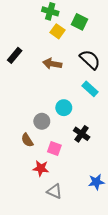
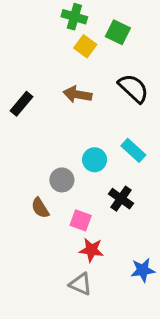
black rectangle: (15, 55) -> (21, 104), moved
cyan rectangle: (90, 89) -> (133, 150), moved
red star: (41, 168) -> (91, 250), moved

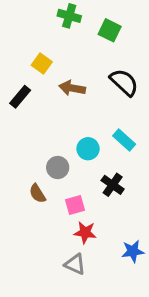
yellow square: (85, 46) -> (42, 63), moved
pink square: (81, 220) -> (75, 205), turned -36

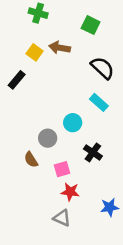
green cross: (69, 16) -> (38, 13), moved
brown arrow: (72, 88) -> (60, 48), moved
cyan rectangle: (124, 140) -> (99, 102), moved

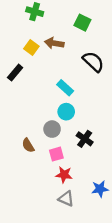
cyan rectangle: (99, 102) -> (65, 88), moved
gray circle: (48, 138) -> (52, 129), moved
gray triangle: (62, 218) -> (66, 199), moved

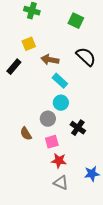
brown arrow: (54, 43) -> (50, 60), moved
yellow square: (31, 48) -> (29, 44), turned 32

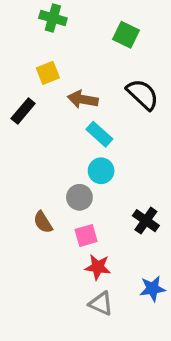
black cross: (78, 128) -> (146, 221), moved

